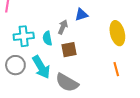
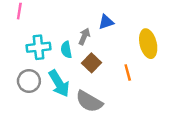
brown square: (69, 50) -> (92, 63), turned -35
orange line: (116, 69) -> (128, 73), moved

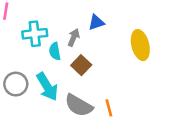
cyan cross: (39, 47) -> (35, 34), moved
orange line: (128, 73) -> (109, 108), moved

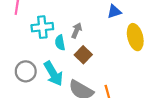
blue triangle: (96, 22) -> (114, 12), moved

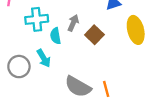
brown square: (83, 55) -> (94, 35), moved
cyan arrow: (53, 74) -> (44, 58), moved, size x0.7

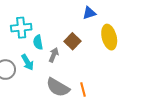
gray arrow: (73, 23) -> (54, 55), moved

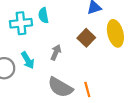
brown square: (73, 41) -> (86, 38), moved
cyan semicircle: (38, 42) -> (43, 15), moved

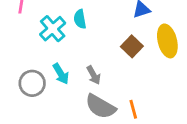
cyan cross: (21, 23) -> (53, 29), turned -35
gray arrow: (56, 52) -> (94, 75), moved, turned 128

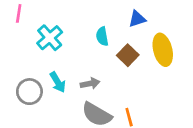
cyan semicircle: (80, 19) -> (102, 36), moved
gray arrow: (94, 75) -> (90, 83), turned -72

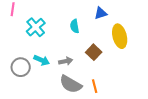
brown square: (128, 55) -> (94, 52), moved
cyan arrow: (58, 82) -> (42, 60), turned -35

